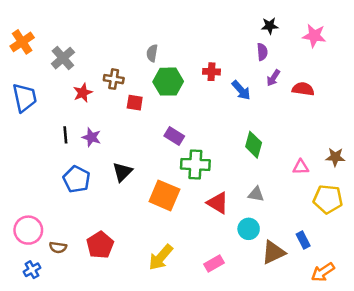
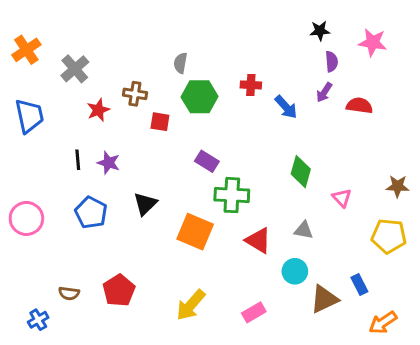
purple semicircle: (262, 52) -> (332, 62), moved
pink triangle: (301, 167) -> (342, 198), moved, turned 49
pink circle: (28, 230) -> (26, 218), moved

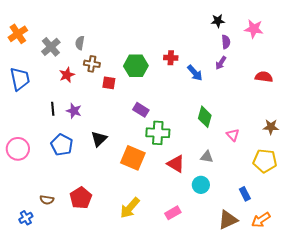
gray semicircle: (180, 63) -> (80, 43), moved
red semicircle: (359, 106) -> (264, 77), moved
brown triangle: (324, 299) -> (228, 220), moved

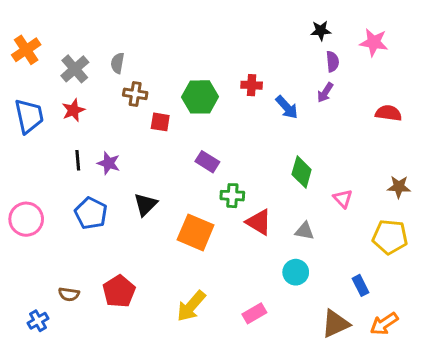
red star: (67, 75) -> (73, 110), moved
green cross: (158, 133) -> (232, 196), size x0.7
red triangle: (176, 164) -> (259, 222), moved

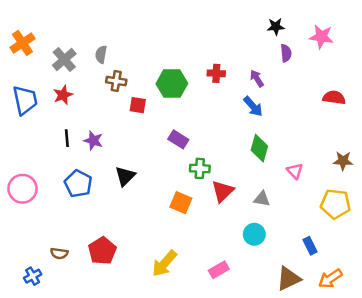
purple arrow: (325, 92) -> (257, 78), moved, turned 114
blue arrow: (287, 107) -> (253, 106), moved
red triangle: (259, 222) -> (223, 191), turned 45
orange square: (196, 232) -> (181, 203), moved, size x0.7

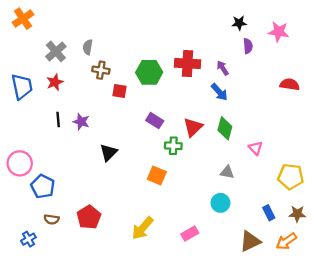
orange cross: (22, 43) -> (23, 19), moved
red cross: (216, 73) -> (188, 64), size x1.6
brown star: (343, 161) -> (297, 214), moved
blue pentagon: (78, 184) -> (43, 186), moved
red triangle: (223, 191) -> (193, 127), moved

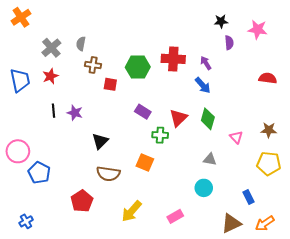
brown star: (297, 214) -> (269, 130), moved
brown semicircle: (52, 219) -> (108, 174), moved, size x1.6

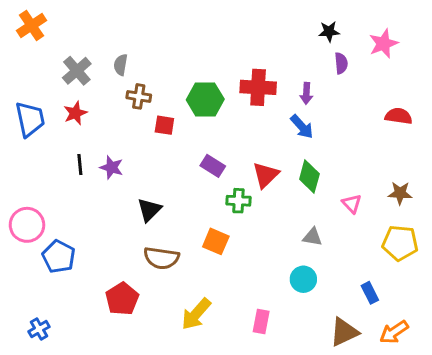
pink star: (258, 29) -> (383, 44), turned -30
purple arrow: (206, 63) -> (306, 93), turned -144
pink rectangle: (175, 216) -> (261, 322), turned -49

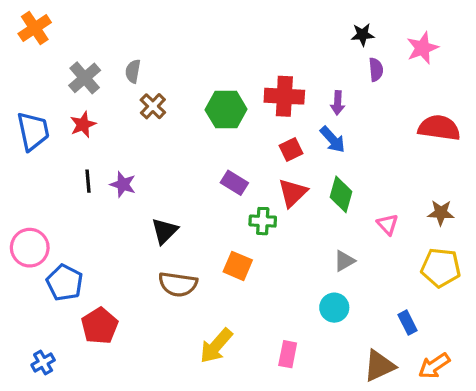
brown cross: (139, 96) -> (153, 106), turned 35
red semicircle: (399, 116) -> (439, 128), size x1.4
red square: (164, 125) -> (291, 149), moved, turned -35
gray triangle: (312, 237) -> (344, 261), turned -40
red pentagon: (122, 299) -> (100, 326), moved

